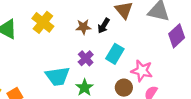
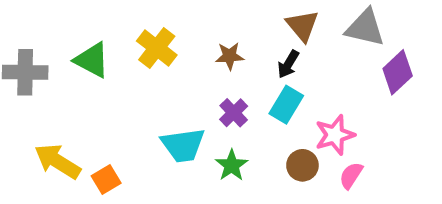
black arrow: (104, 26) -> (288, 64), moved
pink star: (142, 71) -> (335, 135), turned -30

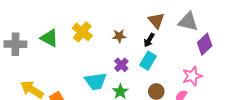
pink star: (335, 135) -> (192, 76), moved

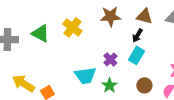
brown triangle: (156, 21) -> (144, 16), turned -36
brown star: (119, 36) -> (110, 16), moved, size x1.5

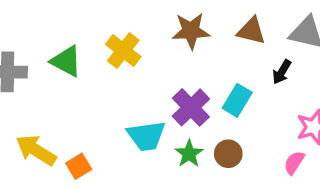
black arrow: (137, 35) -> (282, 72), moved
purple cross: (110, 59) -> (191, 107), size x1.5
brown circle: (144, 85) -> (228, 154), moved

